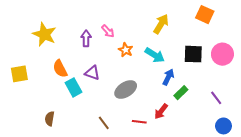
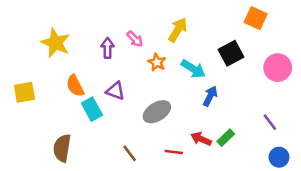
yellow arrow: (161, 24) -> (178, 30), moved
black square: (193, 54) -> (231, 53), moved, turned -30
green rectangle: (181, 93) -> (226, 138), moved
red arrow: (161, 111) -> (201, 139), turned 77
brown semicircle: (50, 119) -> (62, 148), size x1.5

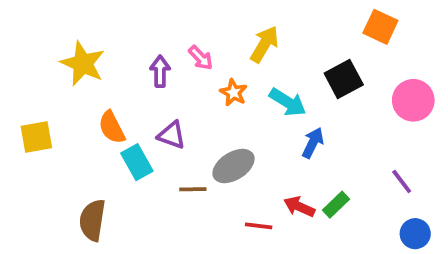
brown line: (130, 153) -> (193, 189), moved, turned -54

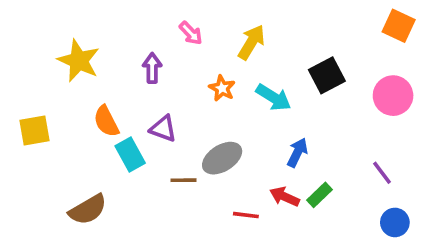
orange square: (380, 27) -> (399, 26), moved
pink arrow: (201, 58) -> (191, 33), moved
blue arrow: (313, 143) -> (297, 153), moved
brown semicircle: (92, 220) -> (88, 210), turned -129

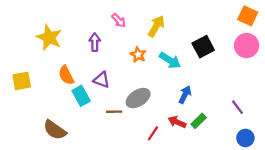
pink circle: (393, 96) -> (247, 46), moved
brown semicircle: (88, 210) -> (55, 130), turned 65
red line: (246, 215) -> (153, 133), turned -63

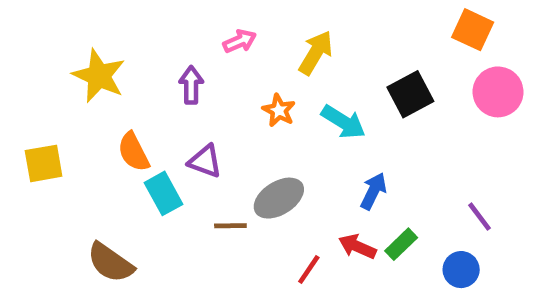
orange square: (248, 16) -> (473, 30), moved
pink arrow: (119, 20) -> (240, 41), turned -70
blue circle: (245, 138) -> (461, 270), moved

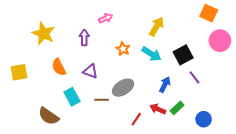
yellow arrow: (316, 53) -> (157, 26), moved
black square: (410, 94) -> (183, 55), moved
cyan rectangle: (164, 193) -> (72, 97), moved
purple line: (480, 217) -> (194, 77), moved

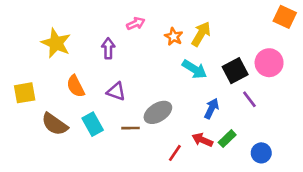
orange square: (209, 13) -> (285, 17), moved
pink circle: (220, 41) -> (269, 63), moved
orange star: (123, 49) -> (174, 37), moved
brown semicircle: (49, 116) -> (55, 124), moved

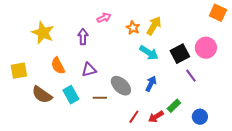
purple triangle: (116, 91) -> (89, 70), turned -35
blue arrow: (212, 108) -> (151, 84), moved
gray ellipse: (158, 112) -> (121, 86), turned 75
red arrow: (202, 140) -> (156, 117), moved, turned -56

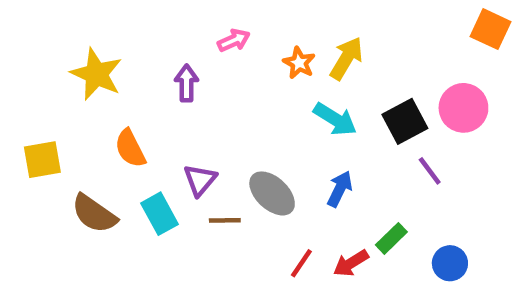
purple triangle: (89, 70) -> (200, 180), moved, turned -35

